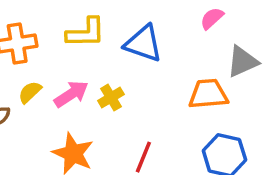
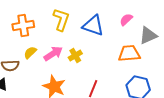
pink semicircle: (212, 18) -> (126, 20), moved
yellow L-shape: (86, 33) -> (61, 20), turned -70

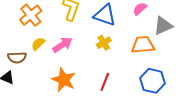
orange cross: (23, 26) -> (31, 15), turned -30
yellow cross: (75, 56) -> (104, 43), moved

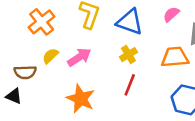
red line: (105, 82) -> (130, 85), moved

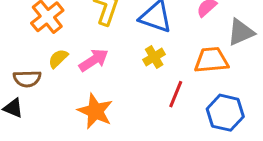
red line: (130, 85) -> (176, 94), moved

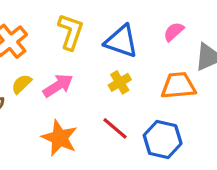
red line: (176, 94) -> (115, 128), moved, turned -72
blue hexagon: (225, 113) -> (163, 139), moved

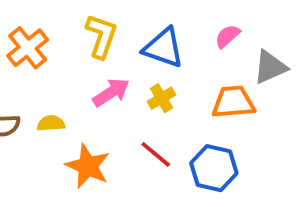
yellow semicircle: (22, 84) -> (51, 123), moved, turned 40
pink arrow: (58, 86) -> (111, 92), moved

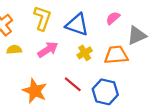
yellow cross: (161, 98) -> (85, 53), moved
yellow semicircle: (51, 123) -> (14, 50), moved

